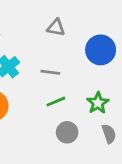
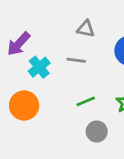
gray line: (50, 72) -> (76, 60), moved

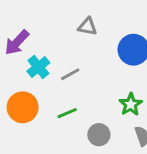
gray line: (76, 60) -> (70, 74), moved, turned -36
green line: (86, 101) -> (67, 113), moved

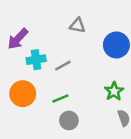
cyan cross: (38, 67) -> (36, 60), turned 30
gray circle: (99, 135) -> (69, 120), moved

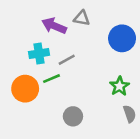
purple arrow: (18, 39) -> (54, 26), moved, turned 70
green line: (60, 99) -> (52, 79), moved

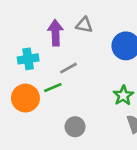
purple arrow: (54, 26) -> (55, 33), turned 65
cyan cross: (39, 53) -> (28, 59), moved

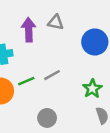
gray line: (68, 68) -> (52, 75), moved

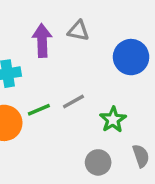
green star: (92, 89) -> (113, 120), moved
gray circle: (47, 118) -> (98, 162), moved

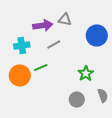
purple arrow: (42, 41) -> (43, 25), turned 84
gray line: (73, 102) -> (54, 44), moved

